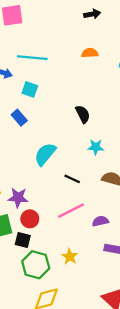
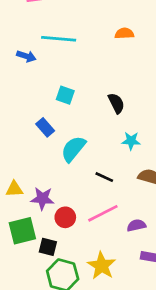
cyan square: (30, 89) -> (65, 95), moved
blue rectangle: (19, 118) -> (45, 127), moved
red circle: (30, 219) -> (65, 217), moved
yellow star: (70, 256) -> (102, 266), size x1.5

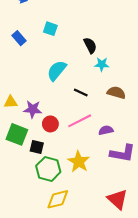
black semicircle: (116, 103) -> (90, 45), moved
blue rectangle: (45, 127) -> (19, 38), moved
green square: (22, 231) -> (17, 134), turned 35

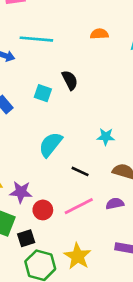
black semicircle: (90, 45) -> (70, 80), moved
purple semicircle: (106, 130) -> (115, 204), moved
black square: (37, 147) -> (26, 238), turned -32

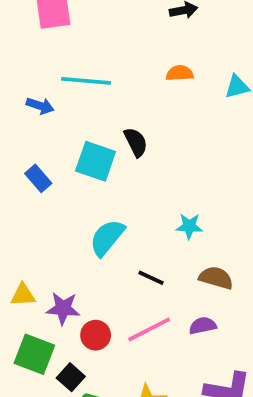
cyan square: (43, 93) -> (96, 161), size x1.5
black square: (26, 238) -> (71, 377), turned -30

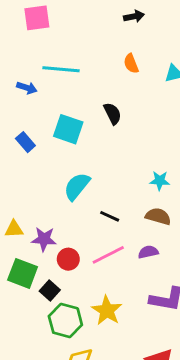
orange semicircle: (180, 73) -> (131, 64), turned -108
black semicircle: (136, 142) -> (113, 113), moved
cyan star: (189, 226) -> (160, 181), moved

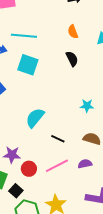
black semicircle: (113, 113) -> (72, 59), moved
cyan square: (68, 129) -> (28, 65), moved
cyan star: (160, 181) -> (87, 106), moved

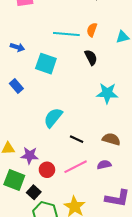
orange semicircle: (73, 32) -> (92, 30), turned 40
cyan line: (24, 36) -> (66, 34), moved
cyan star: (87, 106) -> (107, 93), moved, size x1.5

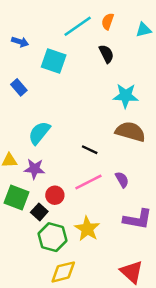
cyan line: (66, 34) -> (78, 26), turned -40
cyan semicircle: (53, 118) -> (39, 133), moved
brown semicircle: (111, 139) -> (130, 132), moved, size x1.4
purple semicircle: (104, 165) -> (122, 180), turned 72
red circle: (47, 170) -> (55, 195), moved

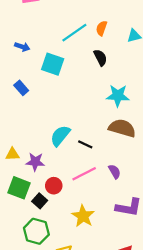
cyan semicircle: (39, 133) -> (60, 136), moved
green hexagon: (52, 237) -> (36, 231), moved

